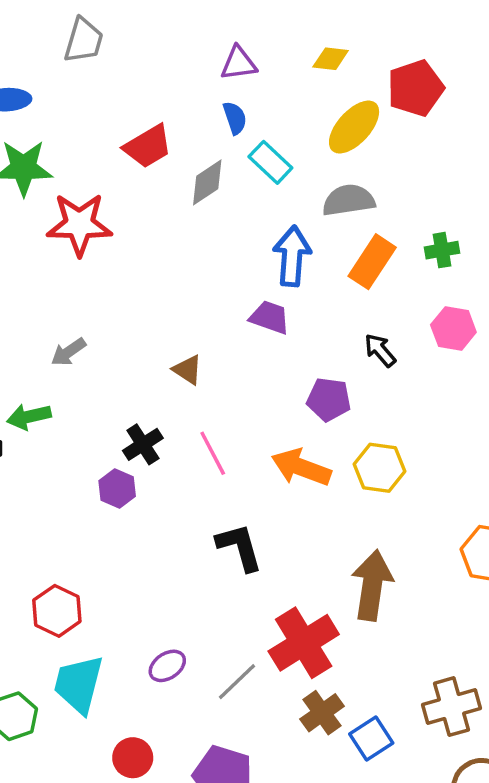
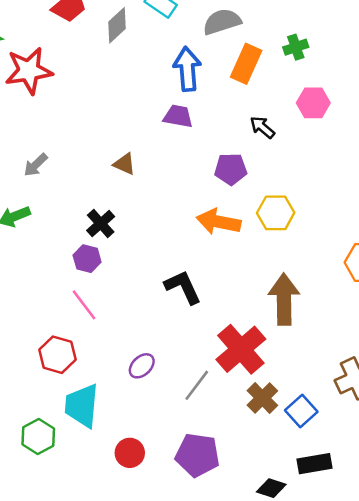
pink line: (213, 453) -> (84, 305), moved
purple ellipse: (167, 666) -> (142, 366), moved

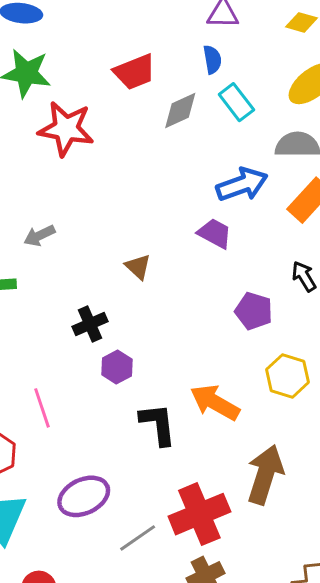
blue arrow: (187, 69) -> (242, 185), turned 57
orange arrow: (219, 222) -> (215, 402), moved
purple hexagon: (87, 259) -> (117, 367), moved
purple ellipse: (142, 366) -> (84, 496), size x1.6

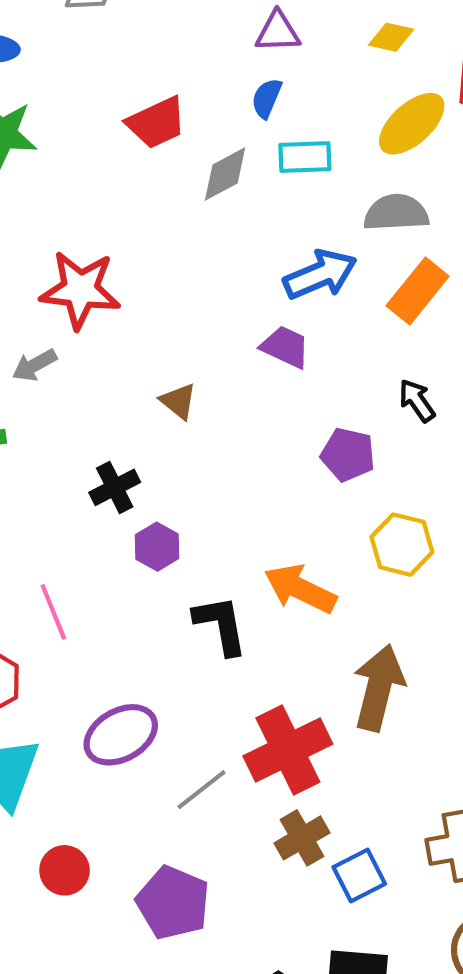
blue semicircle: (212, 60) -> (267, 98), turned -144
cyan rectangle: (236, 102) -> (305, 157), turned -51
red star: (66, 129) -> (80, 290), moved

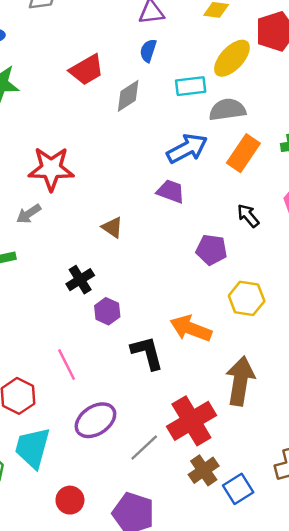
cyan rectangle: (305, 157) -> (191, 86), moved
pink line: (53, 612) -> (67, 364), moved

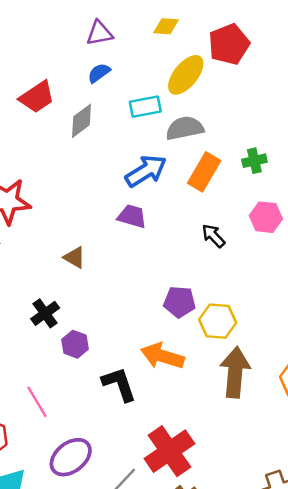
blue semicircle: (148, 51) -> (99, 73), turned 40
purple pentagon: (212, 250) -> (180, 302), moved
brown arrow: (240, 381) -> (235, 372), moved

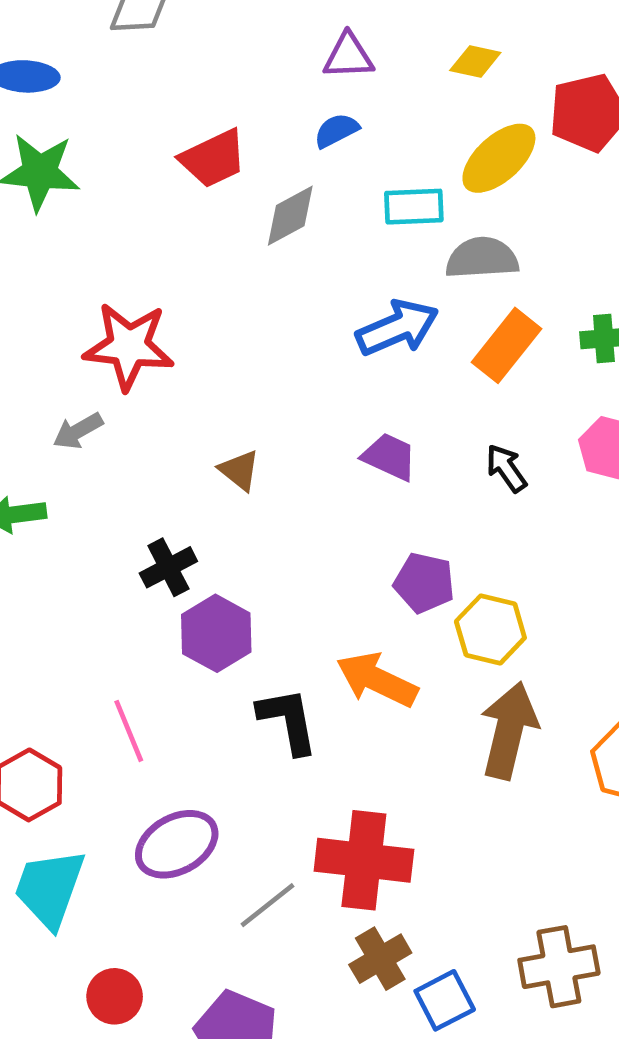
purple trapezoid: (132, 216) -> (389, 457), moved
purple hexagon: (75, 344) -> (216, 633), size x1.4
red cross: (169, 451) -> (364, 860), turned 33

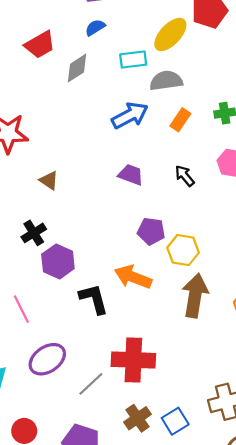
orange rectangle: (507, 345) -> (180, 120), size x0.7
brown triangle: (239, 470) -> (49, 181), moved
brown cross: (380, 959) -> (138, 418), moved

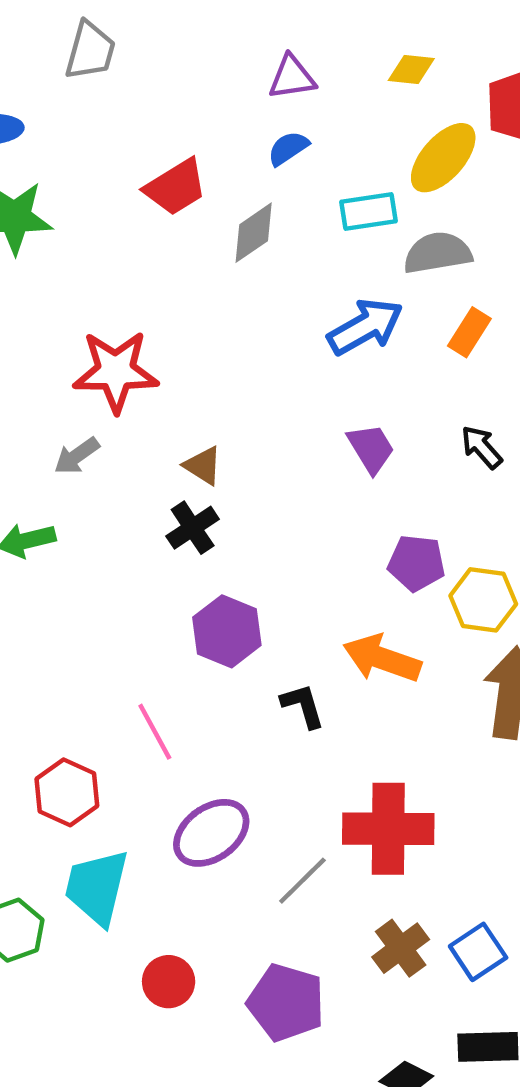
purple trapezoid: (131, 175) -> (371, 448), turned 40
black cross: (34, 233) -> (193, 528), moved
black L-shape: (94, 299) -> (303, 706), size x0.7

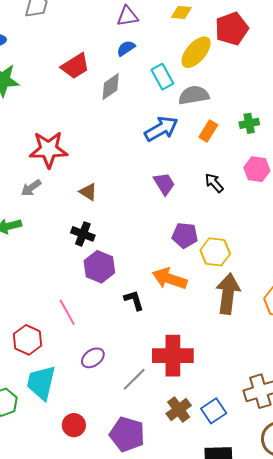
cyan rectangle: (369, 212) -> (162, 77), turned 70
black cross: (193, 528) -> (83, 234), moved, turned -35
purple ellipse: (211, 833) -> (93, 358), size x0.7

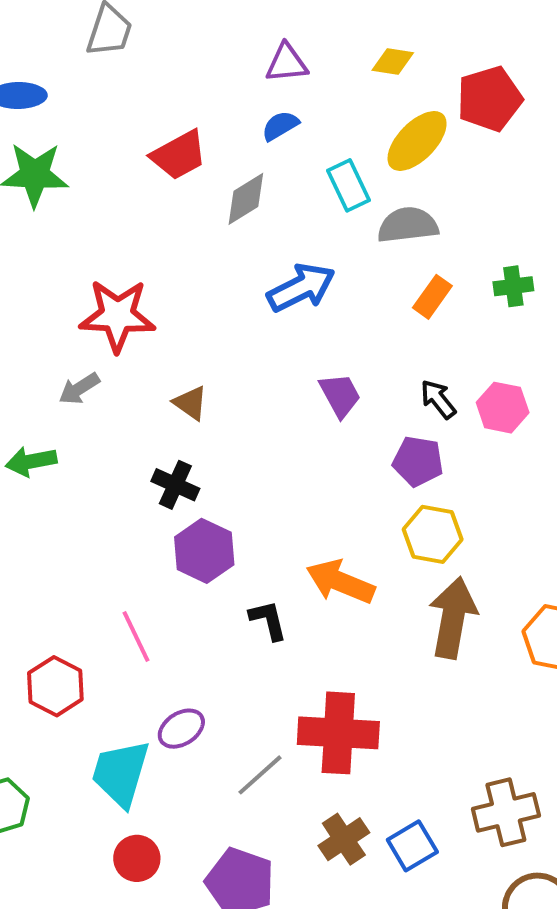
blue arrow: (161, 129) -> (301, 288), moved
pink hexagon: (257, 169) -> (503, 408), moved
purple pentagon: (185, 235) -> (418, 461), moved
cyan trapezoid: (41, 383) -> (121, 773), moved

